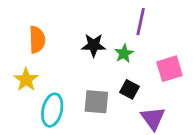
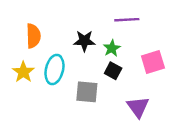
purple line: (141, 22) -> (127, 20), turned 75
black square: (129, 89) -> (113, 71), moved
cyan ellipse: (52, 110) -> (54, 69), moved

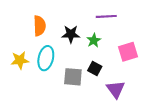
orange semicircle: (33, 36) -> (40, 26), moved
black square: (113, 71) -> (95, 69), moved
yellow star: (23, 72) -> (20, 60), turned 30

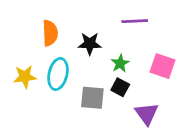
green star: (94, 40) -> (120, 63), moved
pink square: (128, 52) -> (162, 66), turned 36

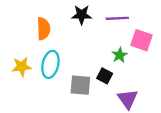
black star: (90, 44) -> (82, 15), moved
green star: (120, 63) -> (120, 55), moved
pink square: (162, 66) -> (141, 40), moved

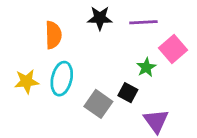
pink square: (141, 40) -> (173, 49), turned 30
gray square: (80, 85) -> (98, 104), turned 30

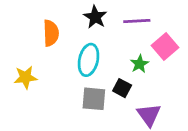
black star: (100, 18) -> (95, 17), turned 30
cyan ellipse: (62, 79) -> (89, 60), moved
gray square: (98, 104) -> (94, 99), turned -30

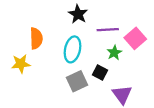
purple line: (137, 21) -> (108, 30), moved
orange semicircle: (51, 33) -> (36, 38), moved
gray square: (94, 99) -> (77, 81), turned -30

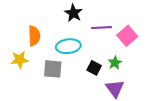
cyan ellipse: (72, 49) -> (68, 46), turned 70
green star: (114, 53) -> (115, 63), moved
gray square: (77, 81) -> (53, 69), moved, turned 30

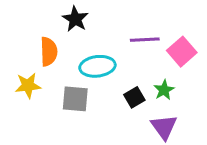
black star: (73, 13) -> (75, 19), moved
black square: (94, 68) -> (134, 97), turned 32

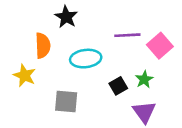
yellow star: (28, 86) -> (25, 75), turned 30
gray square: (75, 99) -> (66, 102), moved

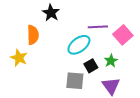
cyan ellipse: (86, 59) -> (79, 45), moved, turned -30
gray square: (66, 102) -> (75, 81), moved

